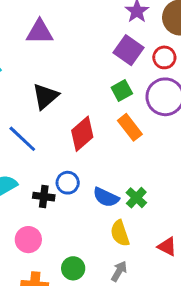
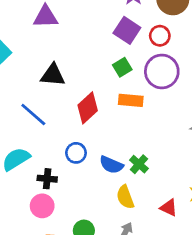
black triangle: (45, 96) -> (53, 75), turned 48
orange rectangle: (130, 127) -> (131, 100), turned -45
black cross: (44, 197) -> (47, 179), moved

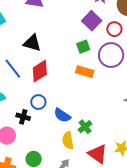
red diamond: (88, 108) -> (40, 71), moved
green cross: (139, 164) -> (85, 127), moved
black cross: (47, 179) -> (23, 117), moved
red triangle: (169, 208) -> (98, 154), size x1.5

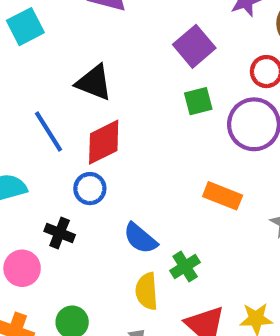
purple square: (92, 21) -> (194, 46), moved
orange rectangle: (85, 72) -> (223, 196), moved
blue circle: (38, 102) -> (90, 189), moved

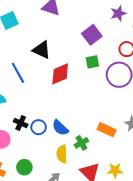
red diamond: (104, 142) -> (60, 74), moved
blue circle: (90, 189) -> (39, 127), moved
orange rectangle: (223, 196) -> (107, 130), moved

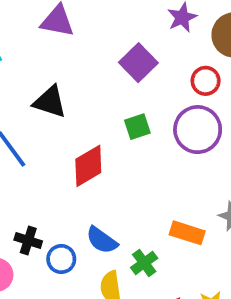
green square: (92, 62) -> (137, 127), moved
red diamond: (60, 74) -> (88, 166), moved
blue circle: (39, 127) -> (61, 259), moved

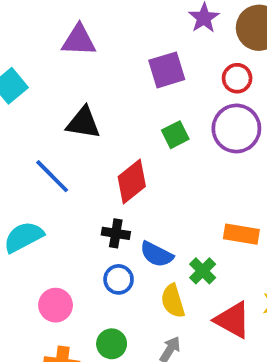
purple square: (138, 63) -> (167, 70), turned 36
black cross: (28, 240) -> (116, 233), moved

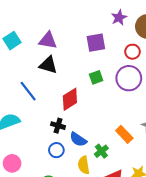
purple triangle: (79, 40) -> (48, 40), moved
orange rectangle: (241, 234) -> (124, 134), turned 30
pink circle: (56, 305) -> (12, 163), moved

